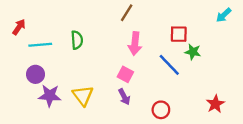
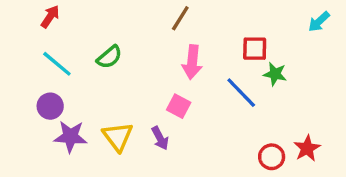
red arrow: (19, 27) -> (50, 17), moved
green semicircle: (77, 40) -> (109, 57), turned 54
cyan line: (40, 45) -> (57, 64), turned 45
purple arrow: (124, 97) -> (160, 138), moved
red circle: (161, 110) -> (272, 157), moved

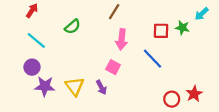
green semicircle: (109, 57) -> (73, 27), moved
green star: (275, 74) -> (182, 28), moved

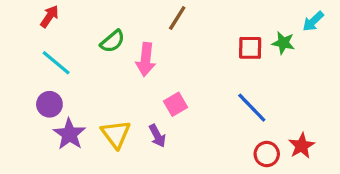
pink arrow: (122, 39) -> (146, 59), moved
blue line: (153, 59) -> (252, 108), moved
pink square: (113, 67) -> (176, 104), turned 32
purple star: (45, 86) -> (69, 134), turned 30

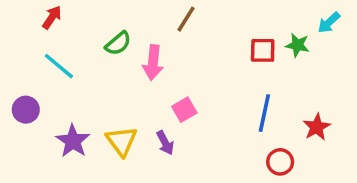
purple circle: (49, 104) -> (26, 110), moved
blue line: (252, 108) -> (264, 113), turned 56
red star: (302, 146) -> (317, 127), moved

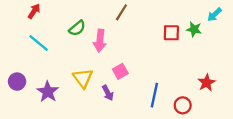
purple circle: (26, 110) -> (17, 82), moved
blue line: (264, 113) -> (154, 95), moved
yellow triangle: (122, 141) -> (83, 78), moved

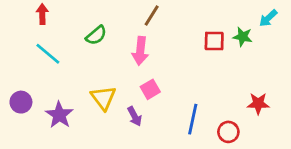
red arrow: (34, 11) -> (42, 14), turned -35
pink arrow: (100, 41) -> (140, 51), moved
red star: (207, 83) -> (258, 104), turned 30

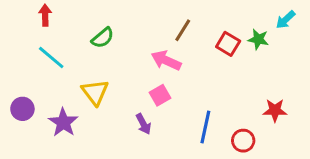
brown line: (152, 15) -> (183, 30), moved
red square: (214, 41) -> (228, 44), turned 30
pink arrow: (140, 51) -> (166, 60), moved, turned 108
yellow triangle: (103, 98) -> (95, 92), moved

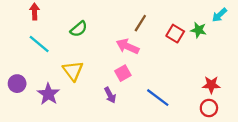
blue line: (205, 127) -> (158, 98), turned -65
red circle: (243, 141) -> (209, 108), moved

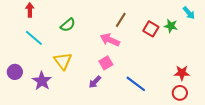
cyan arrow: (219, 15) -> (189, 13), turned -88
purple arrow: (110, 95) -> (95, 82), turned 72

